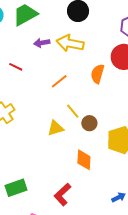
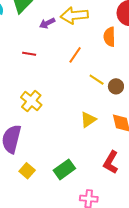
yellow triangle: (56, 128) -> (88, 120), moved

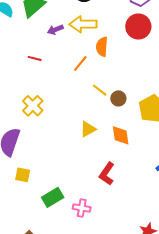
orange semicircle: (109, 37) -> (102, 47), moved
green rectangle: (64, 169) -> (53, 197), moved
yellow square: (27, 171) -> (23, 175), turned -35

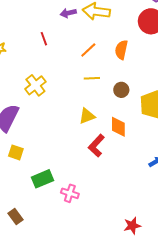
orange semicircle: (102, 47) -> (121, 50), moved
red line: (35, 58) -> (44, 39), turned 48
yellow line: (100, 90) -> (92, 78), moved, turned -49
red L-shape: (107, 174) -> (96, 146), moved

